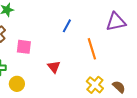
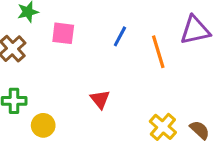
pink square: (24, 47) -> (63, 33), moved
orange line: (92, 49) -> (158, 52), moved

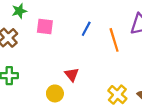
yellow circle: (43, 125) -> (55, 93), moved

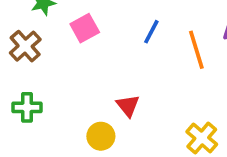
pink square: (45, 27) -> (85, 28), turned -36

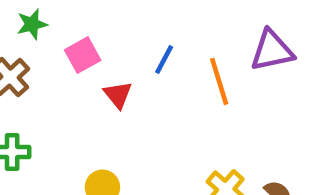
red triangle: (128, 106) -> (118, 95), moved

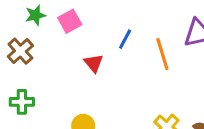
pink square: (83, 55) -> (70, 21), moved

